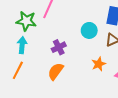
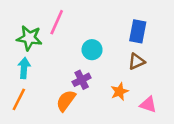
cyan circle: (89, 30) -> (92, 50), moved
purple cross: (59, 47) -> (82, 80), moved

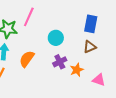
purple cross: (82, 80) -> (60, 62), moved
orange semicircle: (66, 101) -> (27, 59), moved

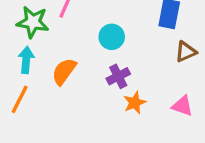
brown triangle: (90, 47) -> (186, 52), moved
orange star: (77, 70) -> (135, 103), moved

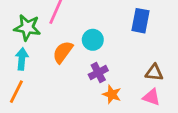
brown triangle: (186, 52) -> (154, 73), moved, turned 30
orange semicircle: (64, 71) -> (63, 52), moved
orange star: (135, 103) -> (112, 94), turned -30

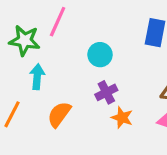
orange semicircle: (63, 52) -> (59, 114), moved
cyan arrow: (22, 59) -> (37, 77), moved

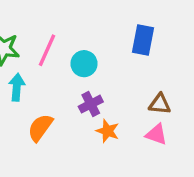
pink line: (58, 22) -> (47, 50), moved

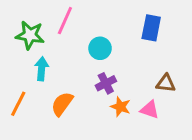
pink line: (47, 50) -> (65, 21), moved
pink triangle: (156, 134) -> (150, 110), moved

